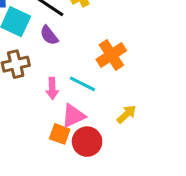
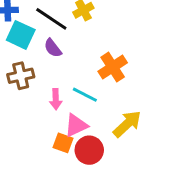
yellow arrow: (127, 114) -> (127, 124), size x1.5

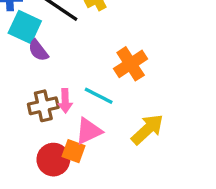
purple semicircle: (53, 48) -> (38, 50), moved
brown cross: (21, 76) -> (43, 106), moved
red circle: (89, 150) -> (53, 160), moved

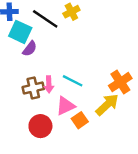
purple semicircle: (38, 50) -> (30, 49), turned -105
orange cross: (131, 64) -> (120, 82), moved
orange square: (74, 151) -> (80, 120), moved, turned 35

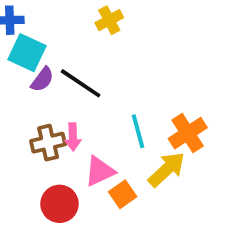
black line: (45, 19) -> (81, 83), moved
cyan line: (73, 81) -> (138, 131), moved, turned 48

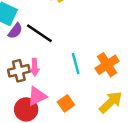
yellow arrow: (167, 169) -> (111, 102), moved
pink triangle: (100, 171) -> (37, 96), moved

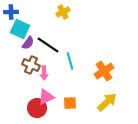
cyan line: (76, 64) -> (70, 61), moved
brown cross: (19, 71) -> (31, 65), moved, turned 36
orange square: (66, 103) -> (70, 103), turned 32

